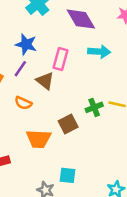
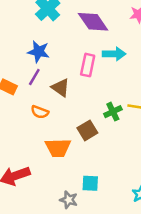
pink rectangle: (60, 59) -> (88, 65), moved

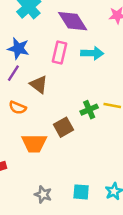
pink rectangle: (88, 65) -> (60, 53), moved
cyan square: (90, 183) -> (81, 192), moved

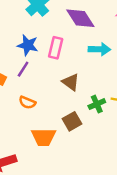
pink rectangle: (60, 53) -> (56, 48), moved
brown triangle: (39, 84) -> (71, 82), moved

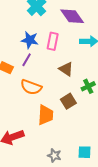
orange semicircle: (27, 103) -> (31, 87), size x1.5
orange trapezoid: (44, 137) -> (46, 115), turned -85

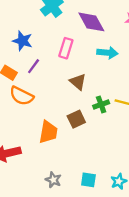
blue star: (30, 40) -> (23, 41), moved
orange semicircle: (31, 87) -> (22, 96), moved

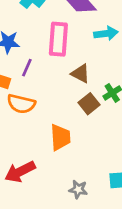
pink rectangle: (66, 48) -> (58, 39), size x1.4
brown square: (76, 119) -> (89, 104), moved

